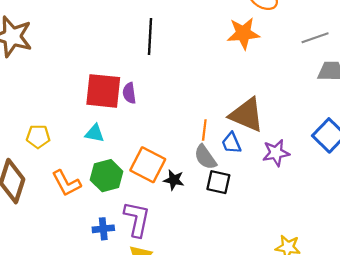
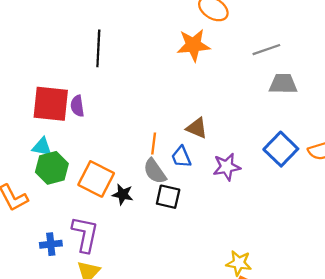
brown triangle: (247, 115) -> (197, 128), size x0.6
green hexagon: (107, 176) -> (52, 168), moved

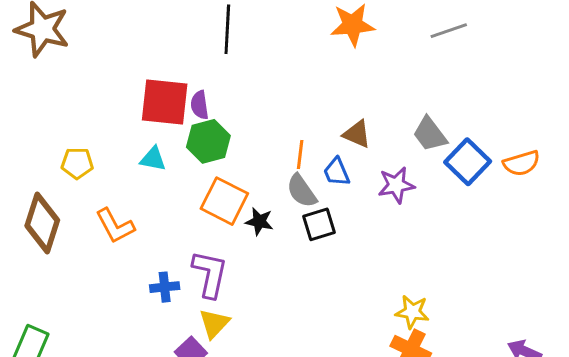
gray trapezoid: (283, 84) -> (430, 134), moved, turned -128
green hexagon: (52, 168) -> (208, 141), moved
black square: (168, 197) -> (319, 224), turned -30

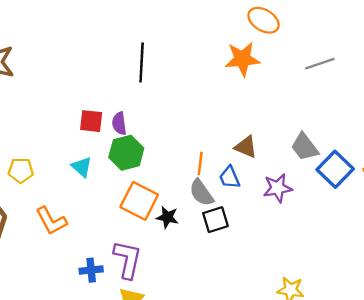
red square: (165, 102) -> (91, 121), size x0.6
cyan triangle: (153, 159) -> (82, 167), turned 30

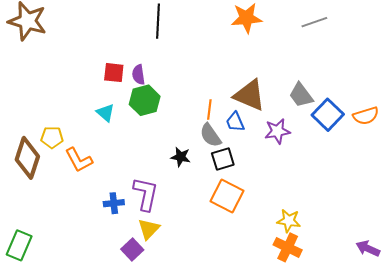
brown triangle: (246, 147) -> (250, 95), size x1.6
yellow pentagon: (21, 170) -> (52, 137), moved
orange square: (139, 201) -> (227, 196), moved

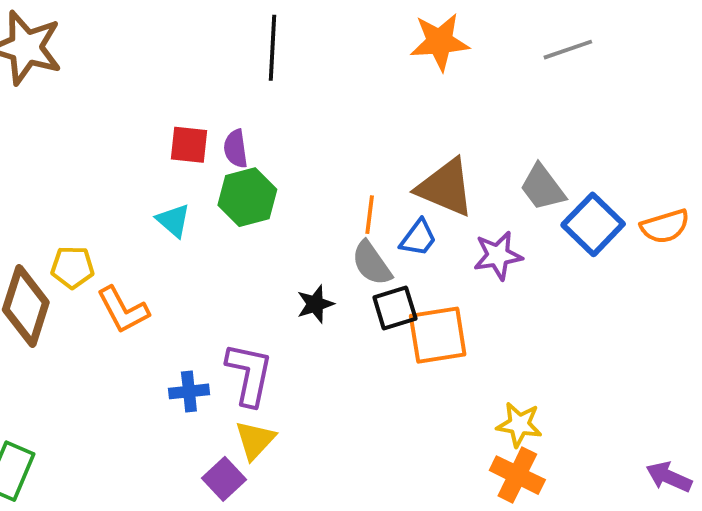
blue trapezoid: (235, 122) -> (418, 238), turned -120
black star: (181, 157) -> (315, 304), turned -30
orange square: (227, 196) -> (438, 335), moved, turned -36

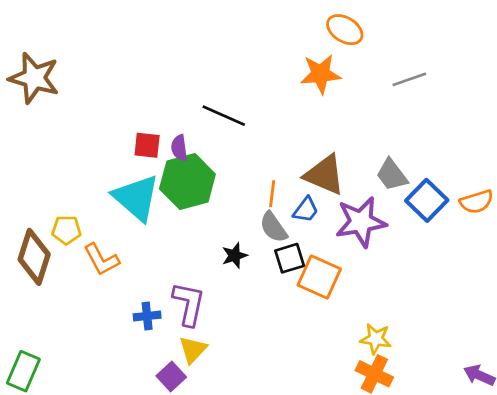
black line: (273, 48) -> (224, 116), moved, turned -69
green hexagon: (247, 197) -> (187, 182), size x1.4
cyan triangle: (173, 221) -> (136, 198), size x2.0
purple star: (498, 256) -> (361, 222), size x1.5
orange square: (438, 335) -> (319, 277), turned 33

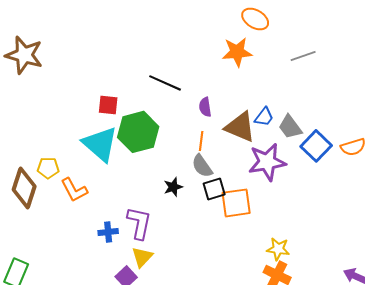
purple semicircle: (179, 148) -> (205, 107), moved
blue trapezoid: (306, 210) -> (264, 117), moved
orange square: (319, 277) -> (236, 203), turned -32

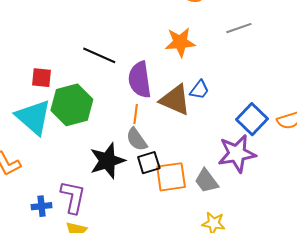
orange star: (237, 52) -> (180, 42), moved
purple semicircle: (205, 107) -> (140, 80), size x1.8
gray trapezoid: (290, 127) -> (206, 181), moved
purple star: (267, 162) -> (237, 154), moved
black star: (173, 187) -> (107, 161), size x1.8

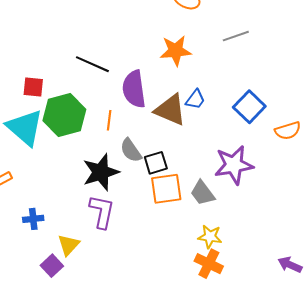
orange line: (136, 114) -> (109, 120), moved
blue square: (252, 119) -> (249, 107), moved
black square: (149, 163) -> (156, 163), moved
purple L-shape: (73, 197) -> (102, 212), moved

